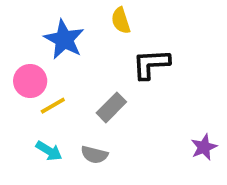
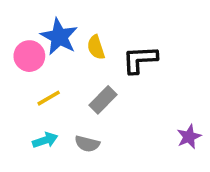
yellow semicircle: (121, 21) -> (96, 47), moved
pink circle: (30, 81) -> (29, 56), moved
cyan arrow: (49, 151) -> (45, 140), turned -50

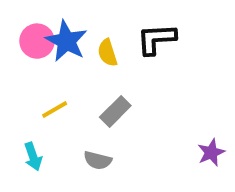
pink circle: (29, 56) -> (37, 41), moved
black L-shape: (140, 60) -> (156, 39), moved
cyan arrow: (45, 140) -> (33, 156), moved, turned 90

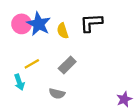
purple star: (211, 153) -> (124, 99), moved
cyan arrow: (33, 156) -> (19, 82), moved

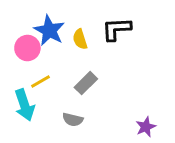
pink circle: (22, 24) -> (27, 48), moved
cyan arrow: (19, 82) -> (24, 105), size x1.5
purple star: (124, 99) -> (146, 127), moved

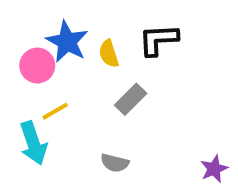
gray rectangle: (86, 83) -> (131, 99), moved
gray semicircle: (73, 120) -> (115, 163), moved
purple star: (146, 127) -> (214, 169), moved

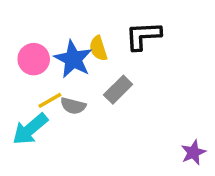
blue star: (67, 42) -> (73, 59), moved
cyan arrow: (33, 143) -> (30, 129), turned 69
gray semicircle: (115, 163) -> (73, 106), moved

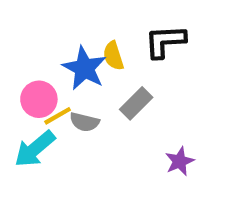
pink circle: (34, 59) -> (39, 99), moved
purple star: (193, 152) -> (180, 161), moved

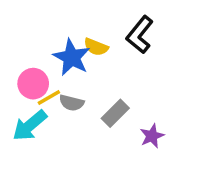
black L-shape: (165, 41) -> (140, 35), turned -48
yellow semicircle: (113, 56) -> (96, 47), turned -50
gray rectangle: (136, 103) -> (115, 113), moved

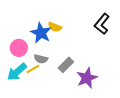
black L-shape: (140, 35) -> (102, 24), moved
yellow line: (49, 98) -> (33, 69), moved
purple star: (152, 136) -> (87, 78), size x1.5

